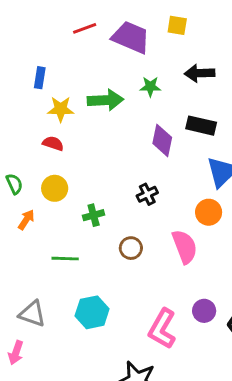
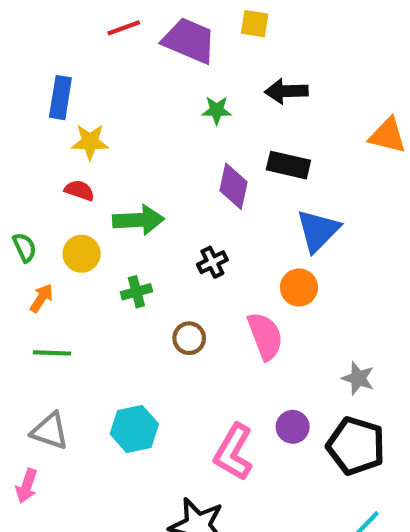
blue rectangle: (40, 78) -> (60, 98), size x1.4
green arrow: (105, 100) -> (139, 220), moved
green line: (65, 259) -> (52, 353), moved

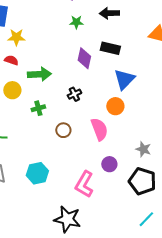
purple circle: (293, 427) -> (109, 164), moved

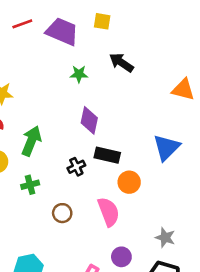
black arrow: (109, 13) -> (121, 62), turned 36
black rectangle: (110, 48) -> (107, 155), moved
green arrow: (39, 74) -> (31, 141), turned -65
blue triangle: (124, 79) -> (166, 147), moved

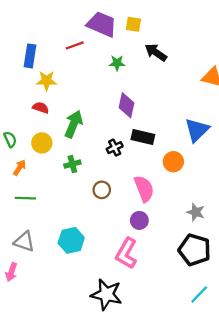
yellow square: (102, 21) -> (133, 24), moved
red line: (22, 24) -> (75, 45), moved
orange circle: (129, 182) -> (173, 162), moved
purple circle: (121, 257) -> (139, 220), moved

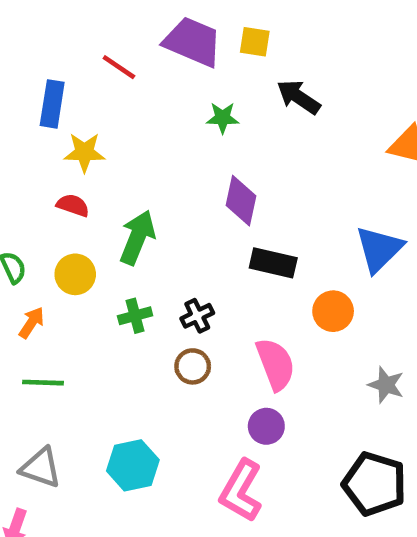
red line: (75, 45) -> (119, 67), moved, turned 54
black cross: (115, 148) -> (197, 316), moved
gray star: (196, 212) -> (386, 385), moved

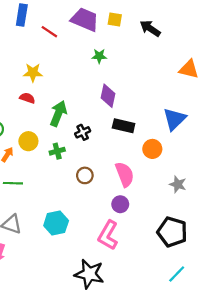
black arrow: (299, 97) -> (150, 28), moved
blue rectangle: (52, 104) -> (22, 15), moved
yellow circle: (75, 274) -> (28, 141), moved
black cross: (197, 316) -> (83, 132), moved

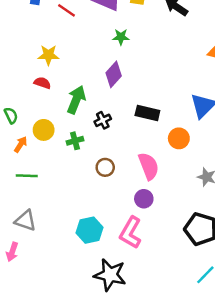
purple diamond: (108, 96) -> (114, 74), moved, turned 30
cyan hexagon: (56, 223) -> (89, 230), moved

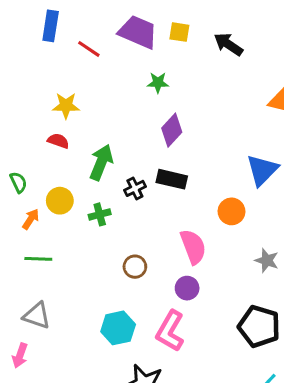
purple diamond: (114, 74) -> (172, 130), moved
black rectangle: (147, 113) -> (172, 179), moved
brown circle: (105, 167) -> (135, 267), moved

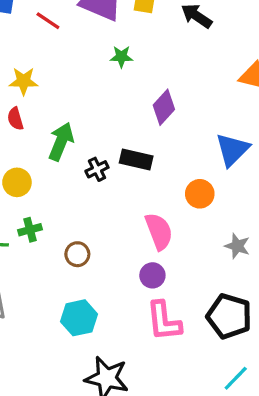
purple diamond: (172, 130) -> (164, 107), moved
red semicircle: (58, 141) -> (15, 119), turned -125
green cross: (100, 214) -> (30, 230), moved
brown circle: (135, 267) -> (77, 254), moved
pink L-shape: (170, 331) -> (164, 321), moved, turned -36

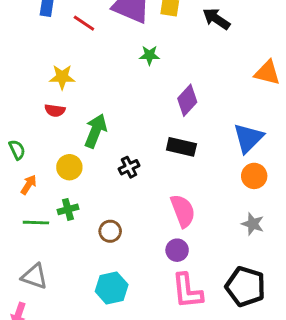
red semicircle: (15, 119) -> (55, 110), turned -66
black rectangle: (136, 160) -> (181, 147), moved
black cross: (97, 169) -> (129, 167), moved
yellow circle: (17, 182) -> (69, 167), moved
orange circle: (200, 194) -> (254, 176), moved

